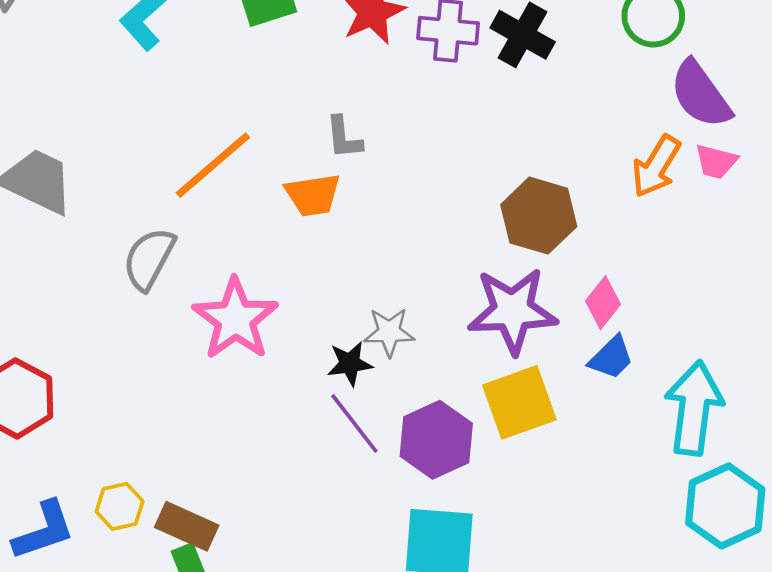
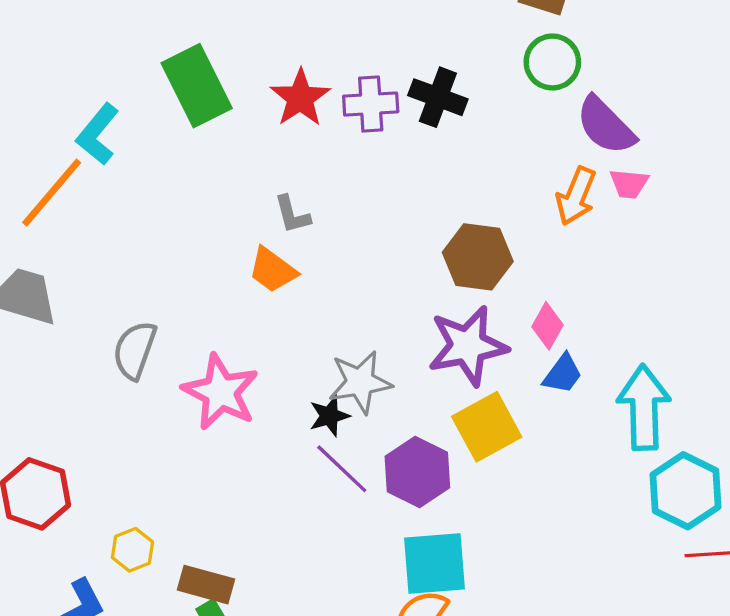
orange line: (213, 165) -> (52, 193), moved
orange trapezoid: (313, 195) -> (273, 270), turned 54
gray star: (389, 332) -> (360, 382), size x1.4
yellow hexagon: (120, 506) -> (132, 550), moved

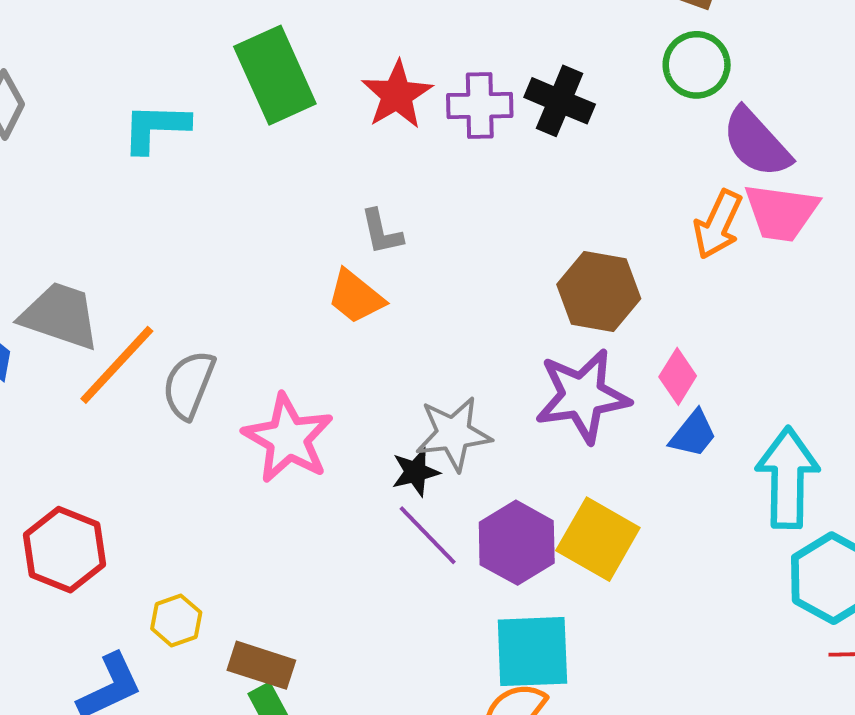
cyan L-shape: (98, 134) -> (156, 128), turned 50
pink trapezoid: (629, 184) -> (781, 212), size x1.6
orange line: (52, 193) -> (117, 365), moved
yellow square: (487, 427) -> (598, 539), moved, turned -34

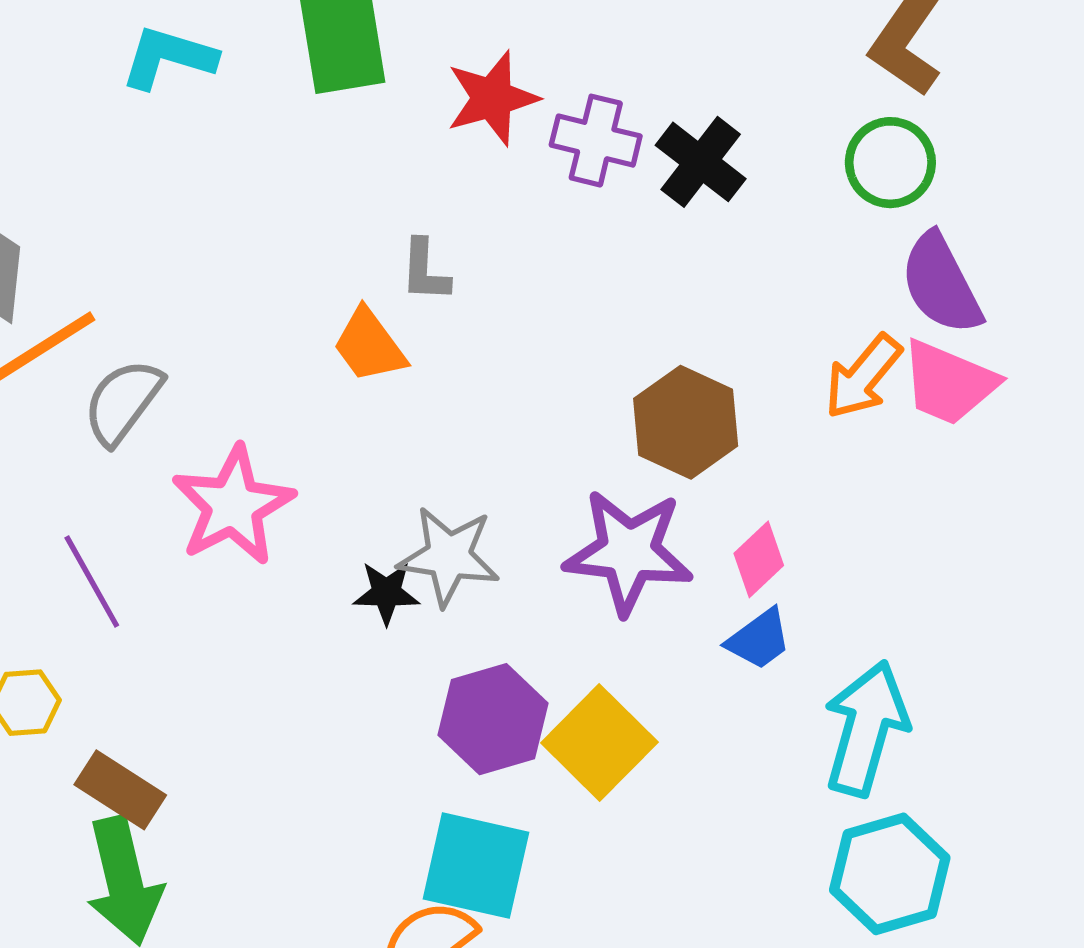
purple line: (428, 535) -> (92, 581), moved

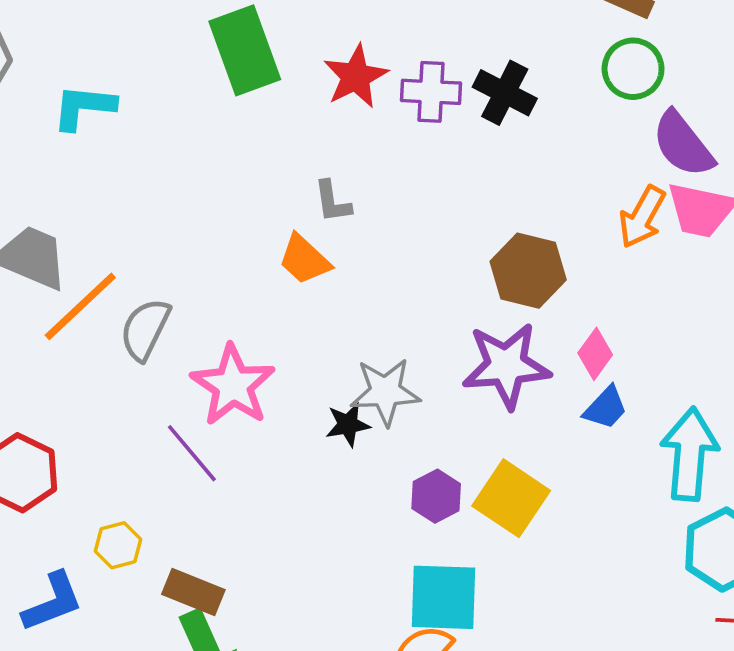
cyan L-shape: (168, 57) -> (84, 107), moved
purple line: (92, 581) -> (192, 453), moved
purple hexagon: (493, 719) -> (436, 496), size x0.7

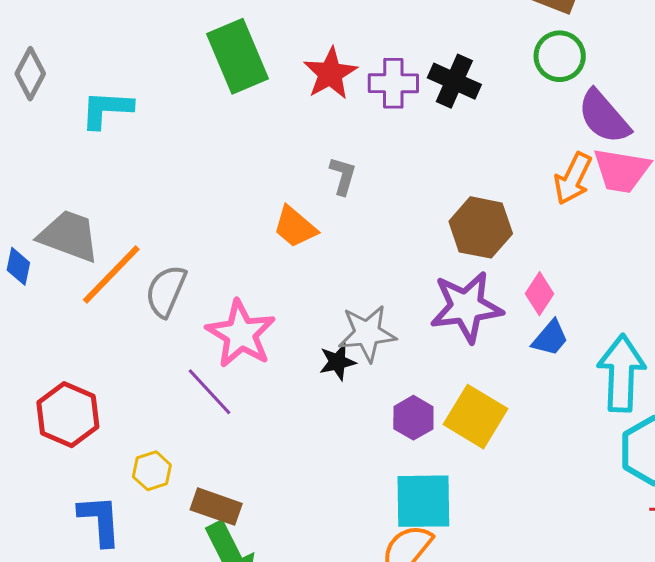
gray L-shape: (332, 202) -> (343, 176), moved, turned -153
blue L-shape: (52, 602) -> (100, 520), turned -70

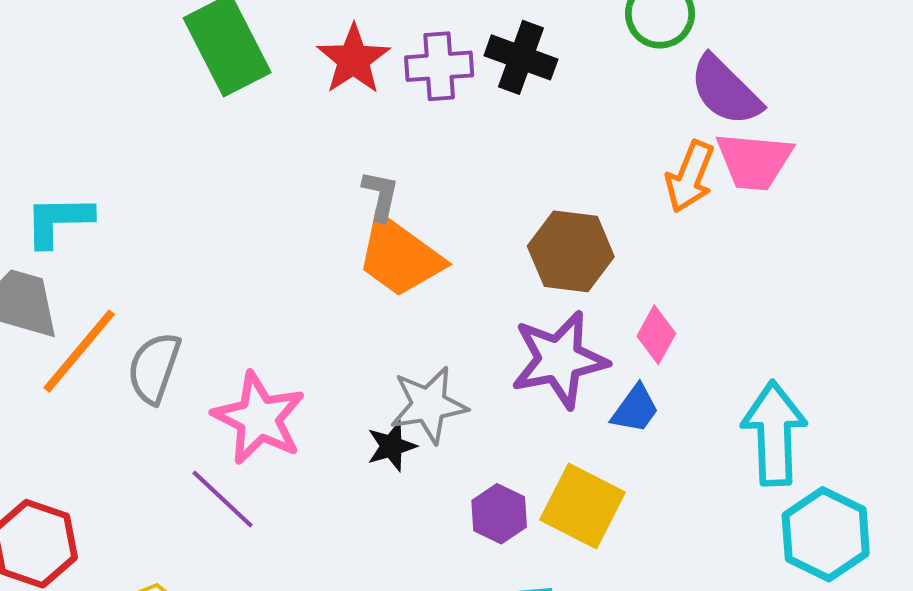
cyan L-shape: (107, 109) -> (58, 221), moved
orange trapezoid: (295, 227) -> (400, 257), moved, size x1.5
blue trapezoid: (550, 338) -> (635, 409), moved

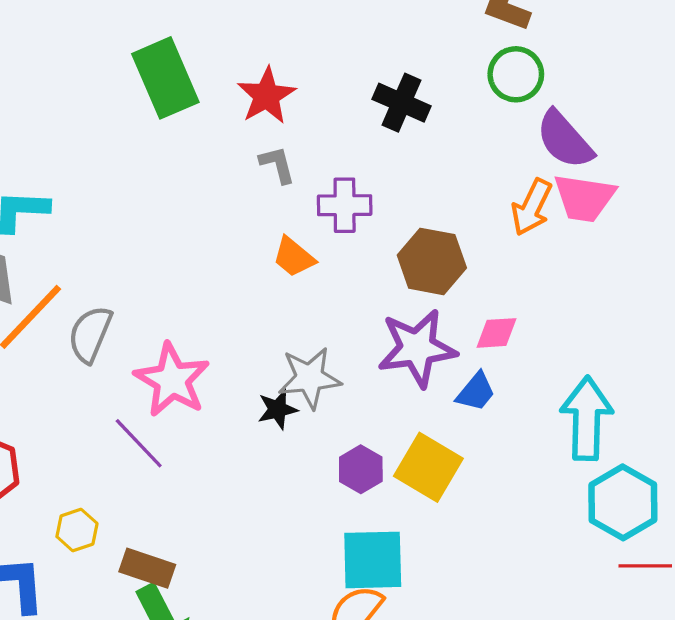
purple cross: (439, 66) -> (345, 205), moved
gray L-shape: (381, 196) -> (277, 165), moved, turned -30
orange trapezoid: (400, 257) -> (294, 257), size x0.6
pink diamond: (656, 335) -> (497, 333), turned 54

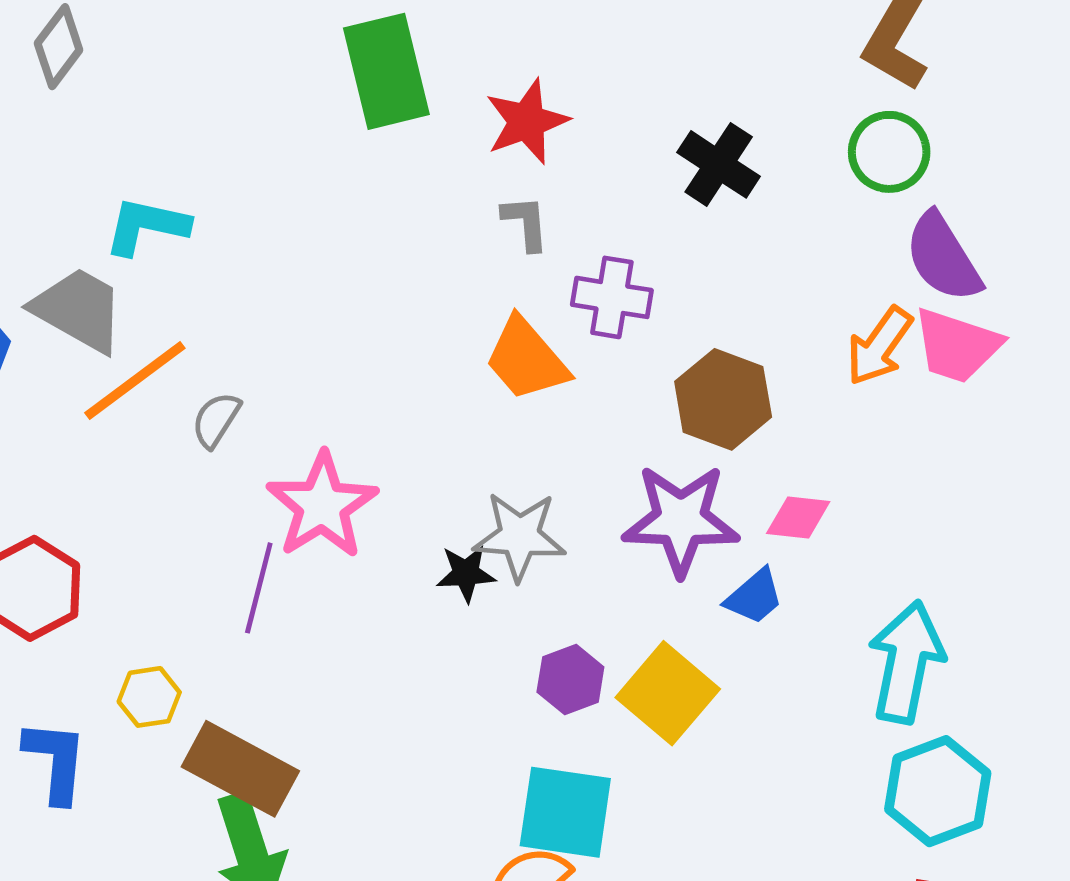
orange trapezoid: (294, 257) -> (526, 359), size x1.4
gray semicircle: (90, 334) -> (216, 420), size x0.7
purple line: (139, 443) -> (259, 588), turned 48
brown rectangle: (147, 568) -> (240, 769), size x1.4

